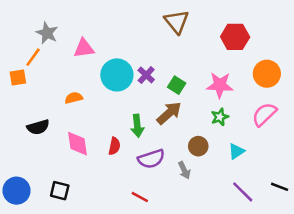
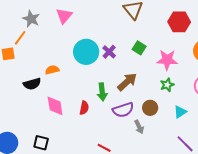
pink triangle: (84, 48) -> (64, 16), moved, turned -42
green square: (177, 85) -> (139, 48), moved
black semicircle: (38, 127) -> (32, 84), moved
purple semicircle: (151, 159) -> (123, 110), moved

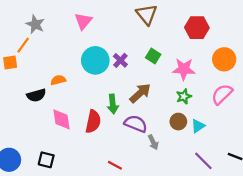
pink triangle: (64, 16) -> (83, 21), moved
red semicircle: (84, 108) -> (93, 122), size x1.5
brown circle: (150, 108) -> (178, 122), moved
purple semicircle: (123, 110) -> (136, 124), turned -140

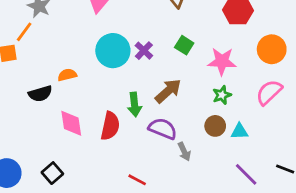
cyan triangle: (198, 126) -> (239, 131), turned 32
black square: (46, 160) -> (52, 173), turned 35

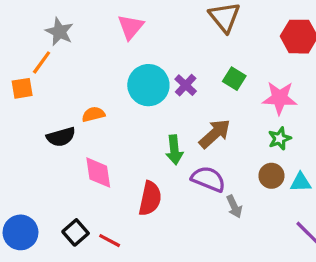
red semicircle: (110, 126) -> (150, 198), moved
red line: (137, 180) -> (110, 241), moved

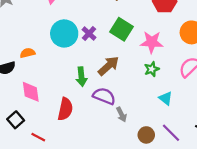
green square: (234, 79) -> (121, 29), size x1.5
brown circle: (271, 176) -> (146, 135), moved
cyan triangle: (301, 182) -> (166, 98), turned 40
black square: (76, 232) -> (16, 120), moved

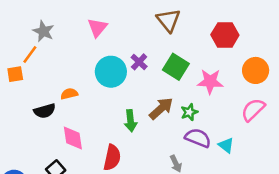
purple cross: (89, 33) -> (139, 62), moved
green star: (152, 69) -> (189, 112), moved
purple semicircle: (104, 96) -> (198, 138), moved

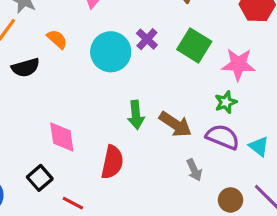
orange semicircle: (69, 94) -> (57, 39), moved, turned 56
brown arrow: (161, 108) -> (175, 124), moved, turned 75
black semicircle: (45, 111) -> (26, 68), moved
green star: (189, 112) -> (226, 102), moved

